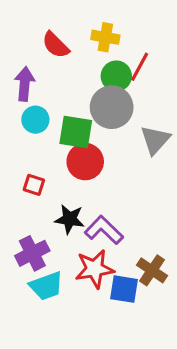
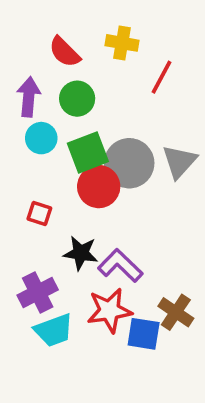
green circle: (116, 76) -> (77, 99), moved
gray circle: (112, 107) -> (129, 163), moved
green square: (76, 132) -> (88, 152), turned -30

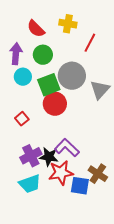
gray circle: (129, 163) -> (72, 76), moved
red square: (39, 214) -> (22, 119), turned 32
black star: (81, 253) -> (49, 157), moved
purple cross: (38, 292) -> (31, 156), moved

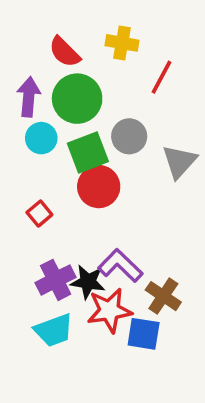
green circle: (43, 55) -> (77, 99), size x1.4
gray circle: (72, 76) -> (129, 136), size x0.7
brown cross: (98, 174) -> (163, 296), moved

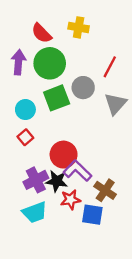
red line: (161, 77) -> (110, 67), moved
cyan circle: (41, 138) -> (25, 110), moved
red circle: (99, 187) -> (64, 155), moved
red star: (109, 310) -> (70, 200), size x0.7

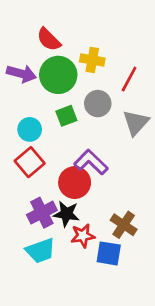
yellow cross: (79, 27) -> (92, 60), moved
purple arrow: (18, 62) -> (21, 74), turned 100
green square: (57, 98) -> (66, 116), size x0.7
red square: (25, 137) -> (30, 162), size x1.5
purple L-shape: (77, 171) -> (91, 162), moved

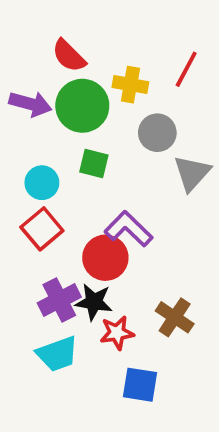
red line: (129, 79) -> (186, 69), moved
gray circle: (98, 104) -> (157, 133), moved
green square: (66, 116) -> (94, 163), turned 35
blue square: (109, 253) -> (140, 385), moved

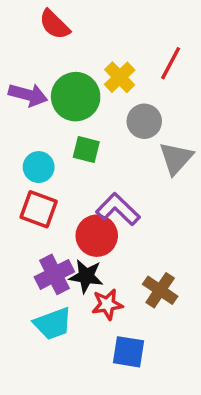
red semicircle: (69, 56) -> (54, 24), moved
yellow cross: (130, 85) -> (120, 77), turned 36
red square: (42, 229) -> (39, 209), turned -30

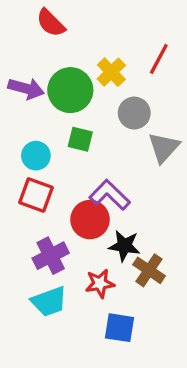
black star: (86, 276) -> (124, 246), moved

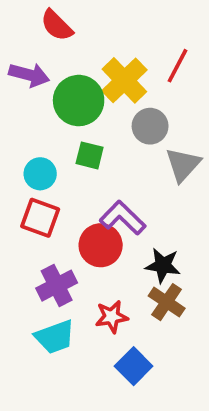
yellow cross: (111, 72) -> (124, 80), size x1.4
purple arrow: (26, 88) -> (29, 75), moved
black star: (124, 246) -> (163, 265), moved
blue square: (119, 328) -> (134, 366), turned 36

